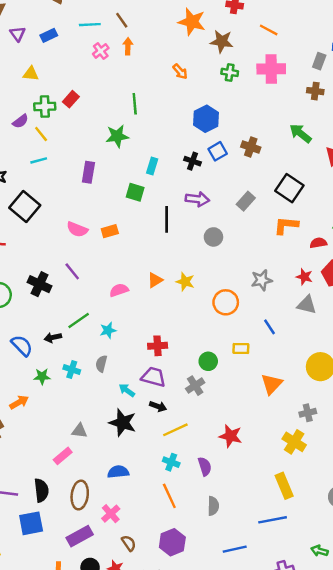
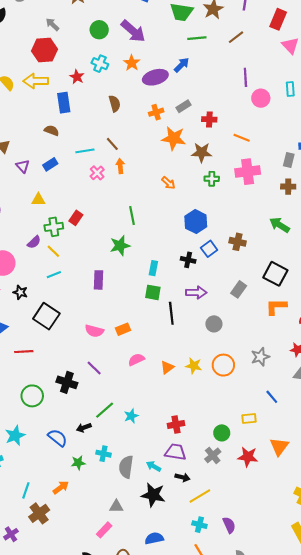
green square: (135, 192) -> (153, 292), moved
pink semicircle: (119, 290) -> (136, 360), moved
orange circle: (226, 302) -> (223, 365), moved
gray semicircle: (101, 364) -> (126, 467), moved, size x1.5
red star: (230, 436) -> (248, 457), moved

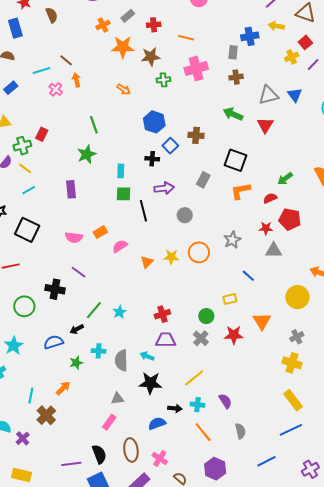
brown semicircle: (115, 104) -> (52, 15), moved
pink semicircle: (136, 360) -> (120, 246), moved
blue semicircle: (58, 438) -> (54, 342), turned -48
black arrow: (182, 477) -> (175, 408), moved

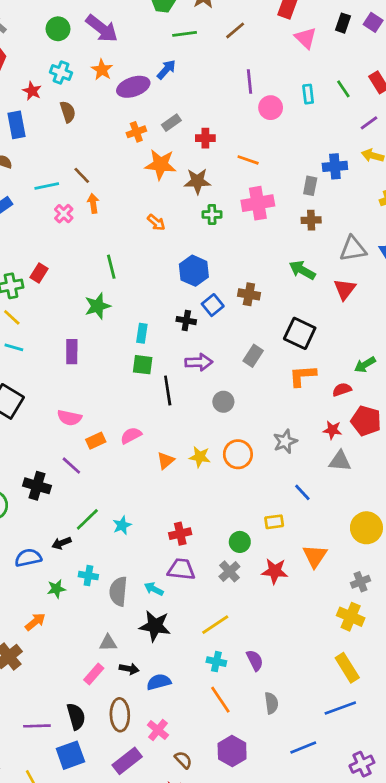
cyan line: (29, 190) -> (14, 347), turned 40
orange rectangle: (100, 232) -> (96, 441), moved
black arrow: (175, 408) -> (129, 669), moved

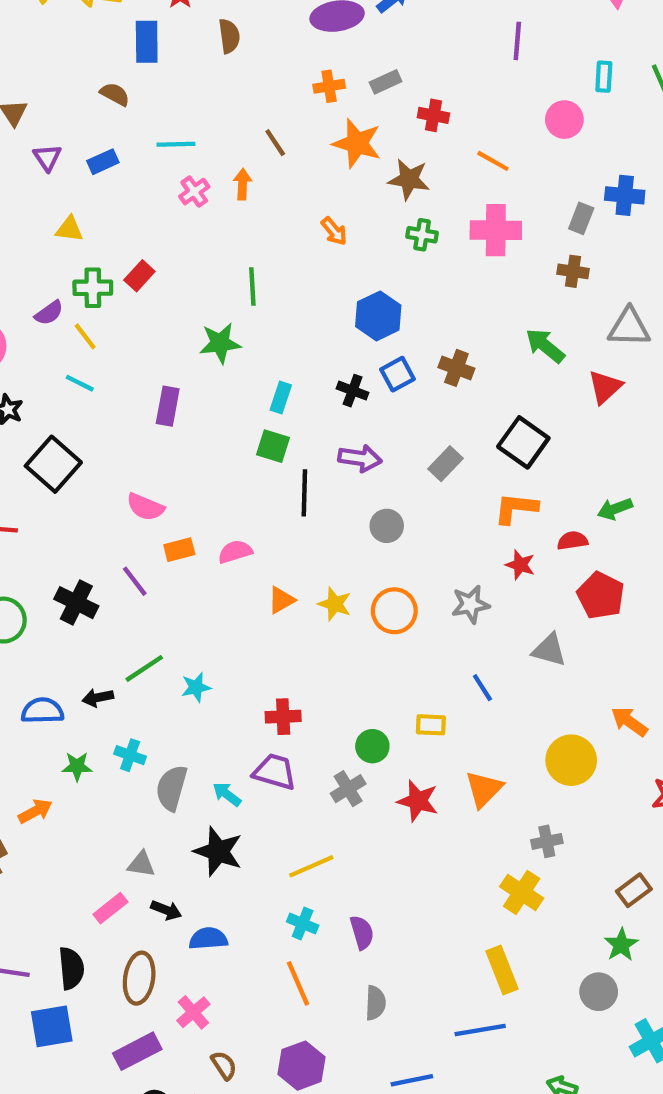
pink circle: (271, 108) -> (564, 120), moved
brown line: (82, 175) -> (275, 143), moved
red star: (332, 430) -> (520, 565), moved

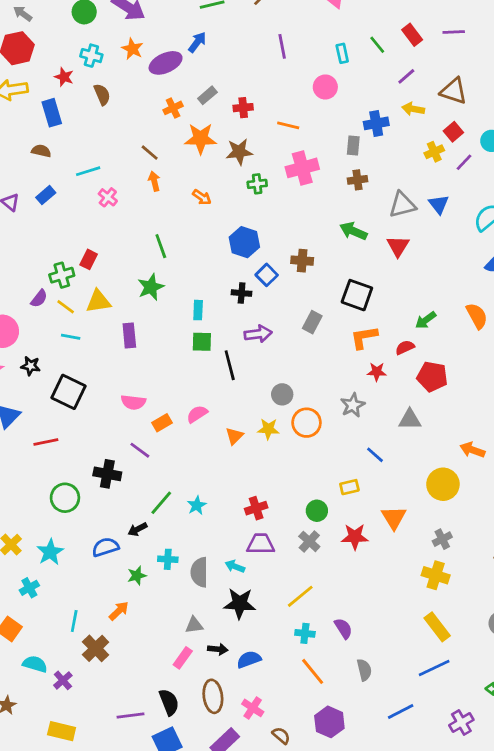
orange arrow: (242, 184) -> (154, 181), moved
yellow triangle: (69, 229) -> (98, 301), moved, size x1.4
gray circle: (387, 526) -> (282, 394), moved

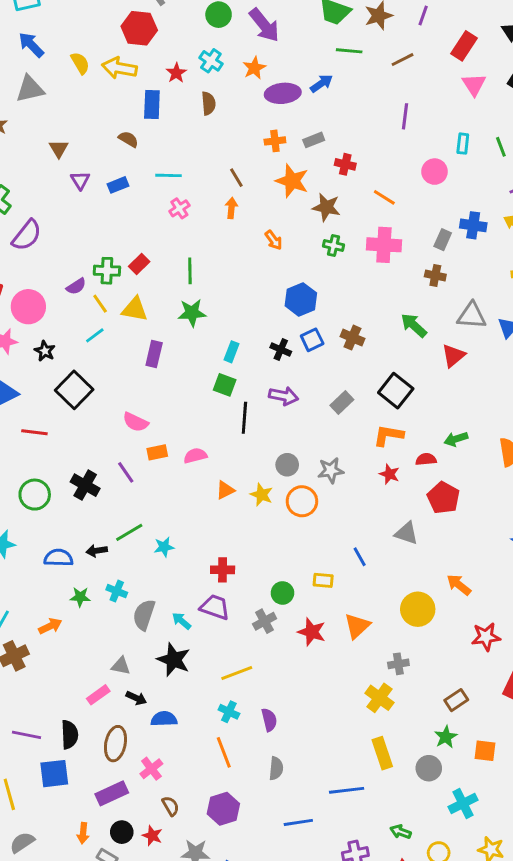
green line: (161, 246) -> (190, 271), moved
cyan line: (71, 337) -> (95, 335), turned -66
gray star: (353, 405) -> (331, 470), moved
yellow rectangle: (437, 627) -> (382, 753), moved

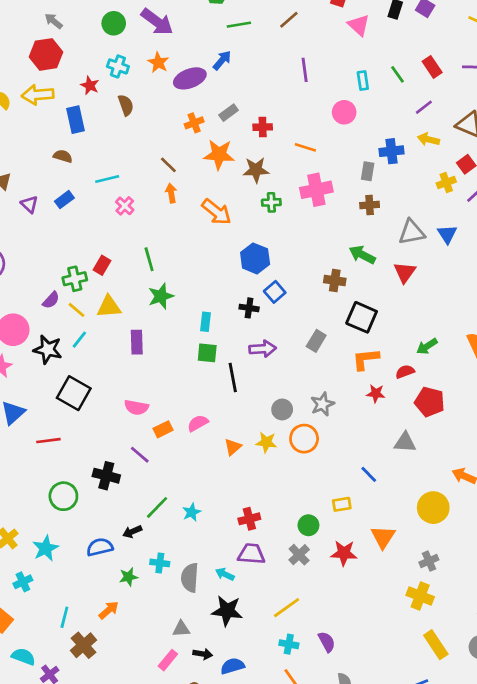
orange arrow: (274, 240) -> (217, 212), size x1.6
brown cross: (352, 338) -> (335, 281), moved
black star: (45, 351) -> (48, 349), moved, size x1.5

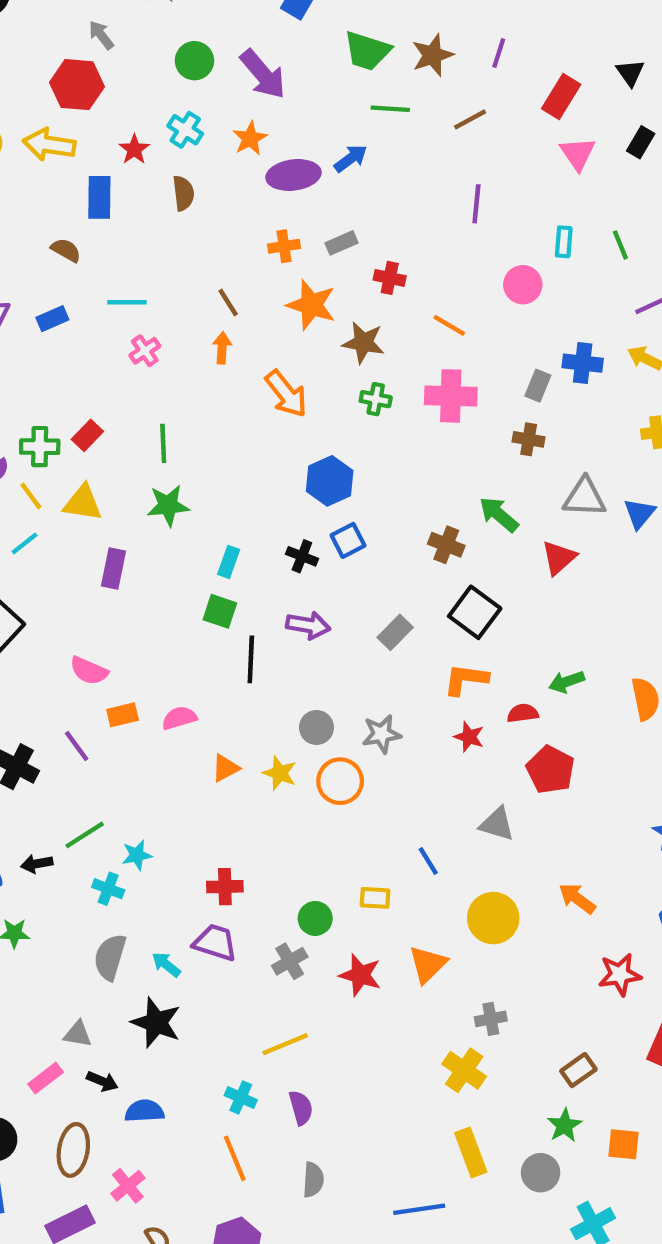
yellow circle: (433, 508) -> (493, 918), moved
cyan cross: (160, 563) -> (108, 889), moved
yellow line: (287, 608) -> (285, 1044), moved

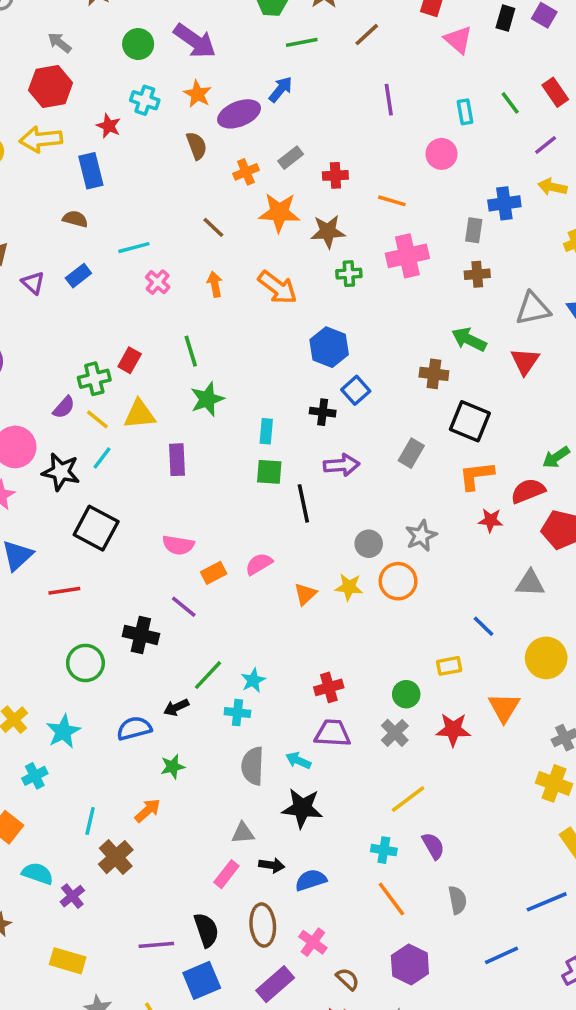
brown semicircle: (183, 193) -> (197, 146), moved
orange arrow: (222, 348) -> (215, 284), moved
red semicircle: (523, 713) -> (528, 491), size x1.4

